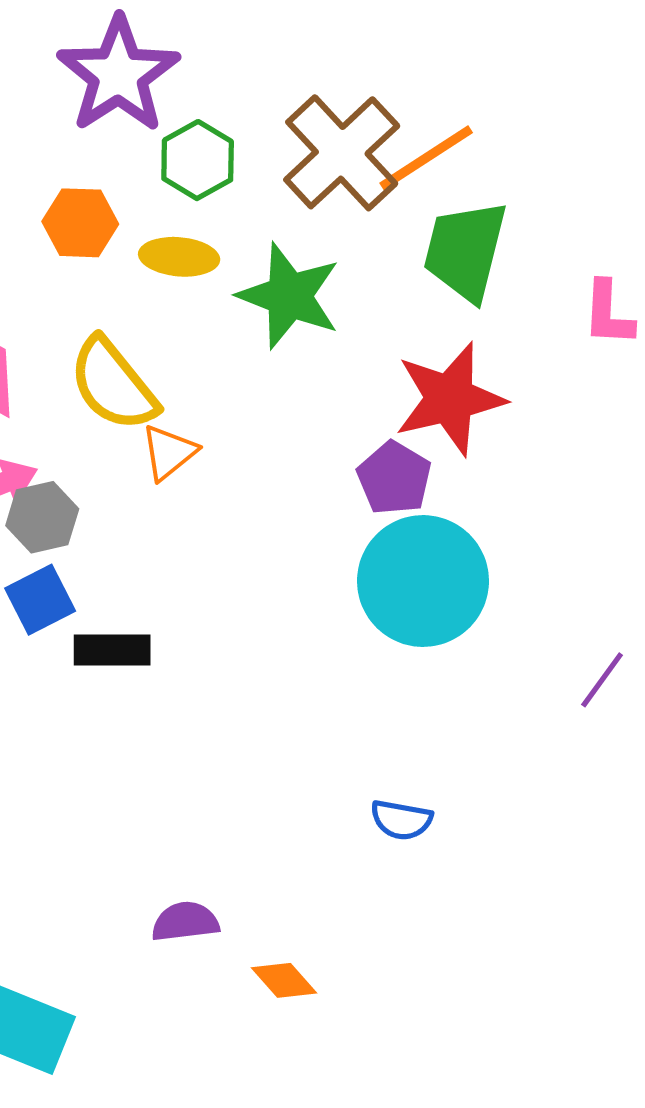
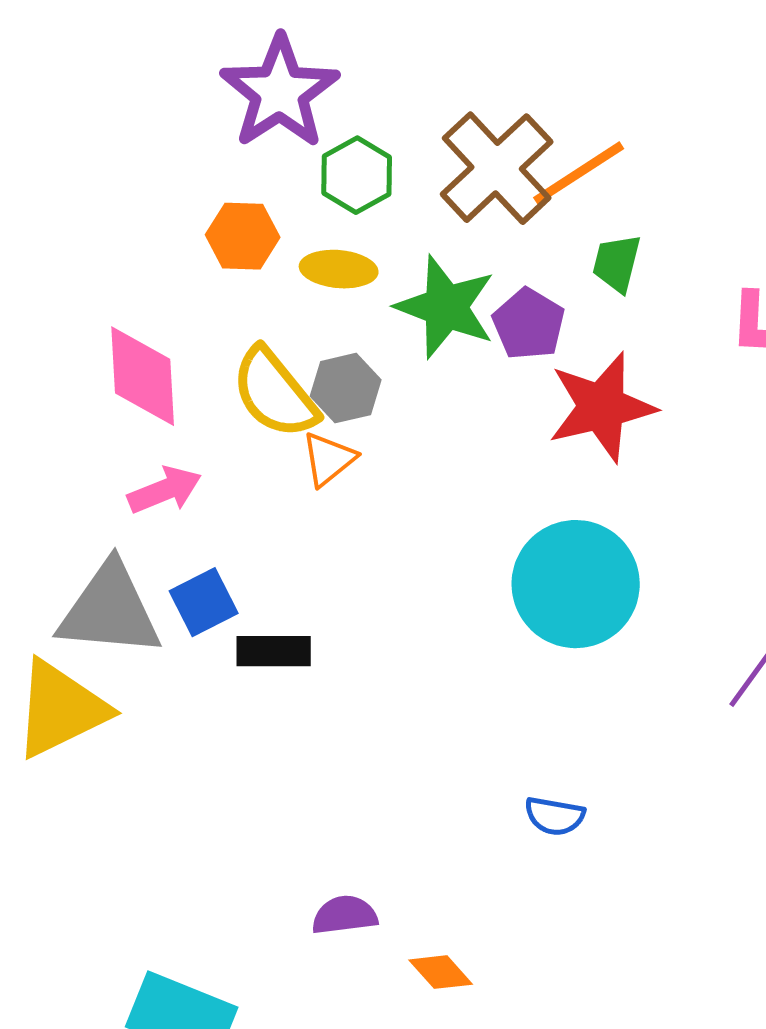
green trapezoid: (465, 251) -> (617, 263), size x0.6
purple pentagon: (394, 478) -> (529, 324), moved
gray hexagon: (42, 517) -> (346, 388), moved

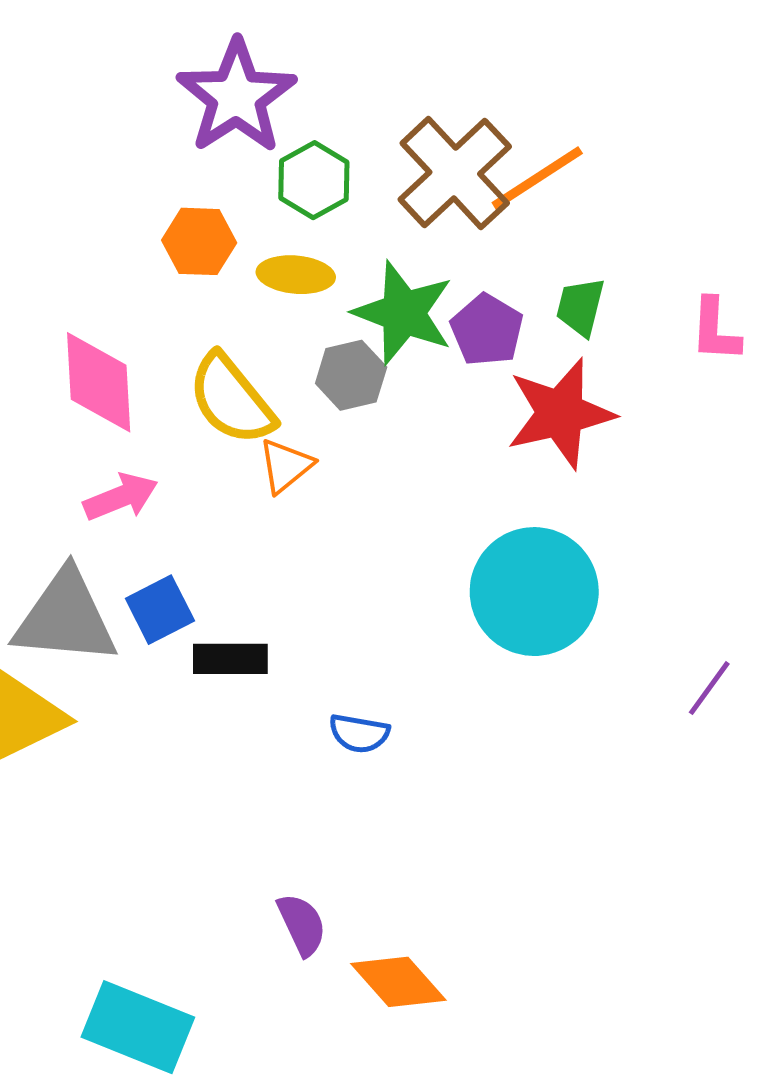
green trapezoid: (617, 263) -> (580, 307), moved
gray hexagon: (346, 388) -> (351, 375), moved
blue semicircle: (555, 816) -> (359, 733), moved
purple semicircle: (345, 915) -> (302, 925), turned 72
orange diamond: (441, 972) -> (398, 982), size x1.5

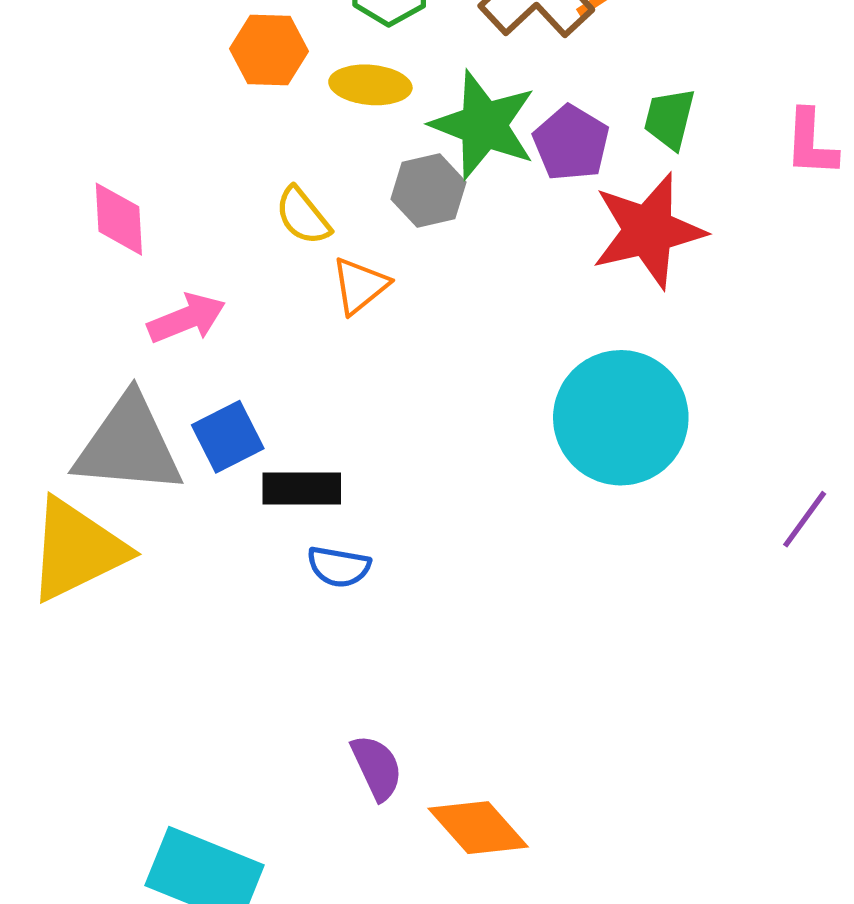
pink diamond: (99, 382) -> (119, 219), moved, size x0.7
yellow semicircle: (231, 399) -> (303, 216), size x0.6
blue semicircle: (359, 733) -> (339, 567), moved

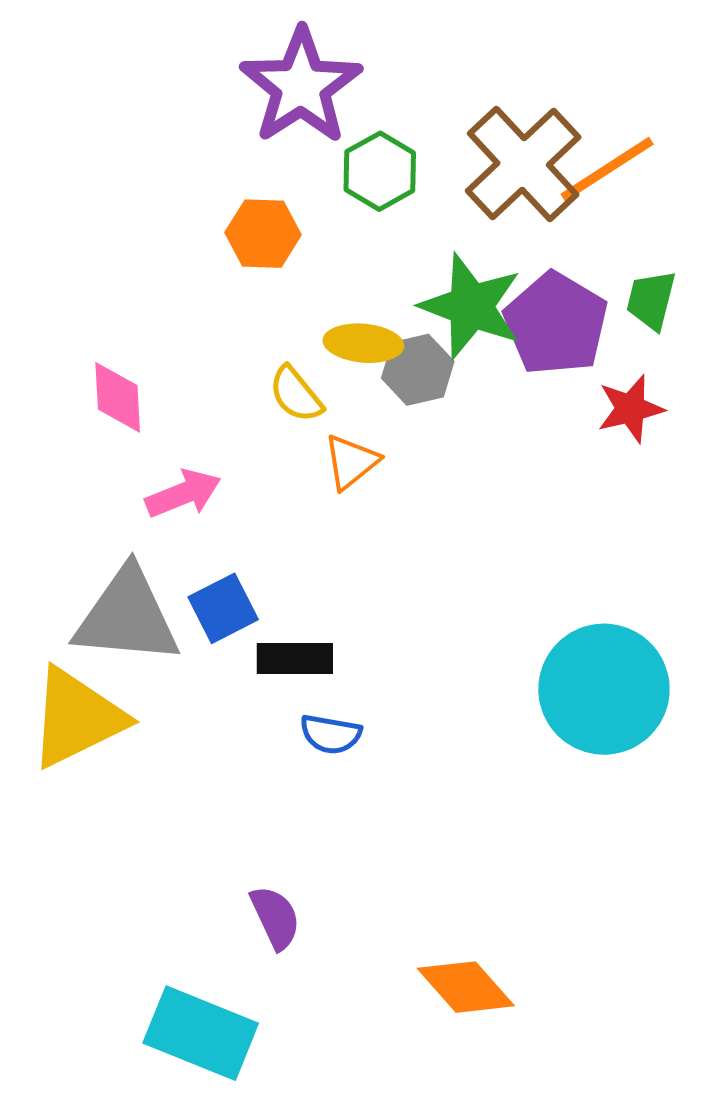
yellow ellipse: (370, 85) -> (363, 343), moved
purple pentagon: (571, 143) -> (556, 324), size x1.4
red star: (648, 231) -> (631, 409), size x0.6
cyan circle: (621, 418) -> (604, 689), moved
purple semicircle: (377, 767) -> (275, 917), moved

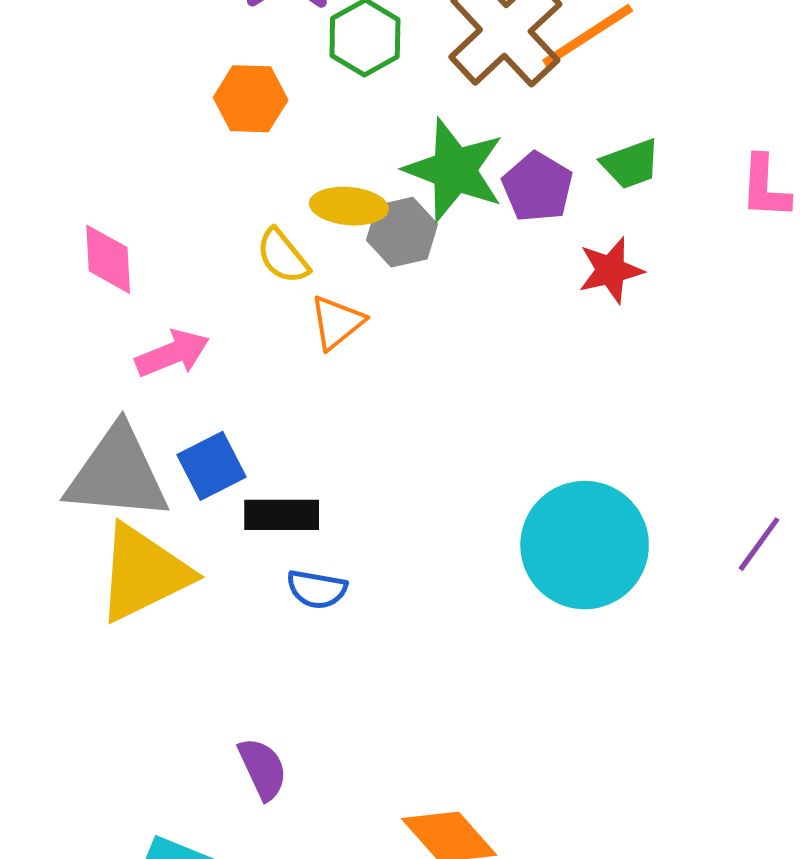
green trapezoid: (651, 300) -> (631, 164), turned -124
purple pentagon: (556, 324) -> (537, 187), size x0.7
yellow triangle: (77, 718) -> (143, 573), moved

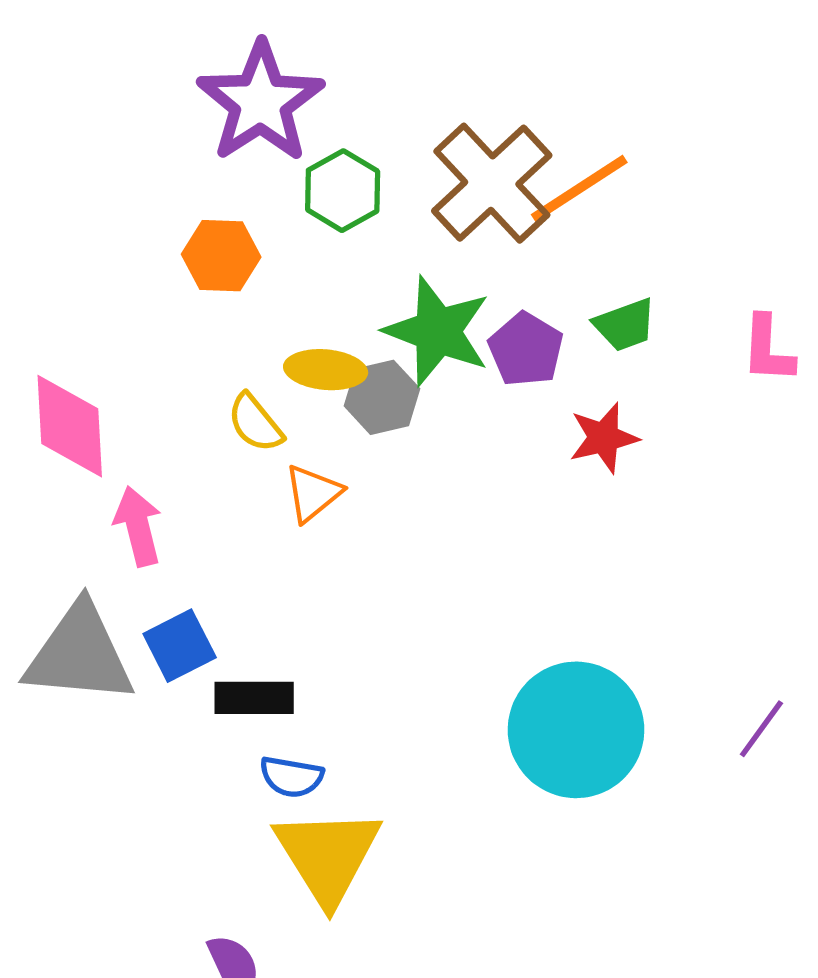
pink diamond: (108, 259) -> (70, 426), size x1.4
pink arrow: (172, 353) -> (138, 526), turned -82
yellow triangle: (143, 573) -> (328, 856), moved, turned -36

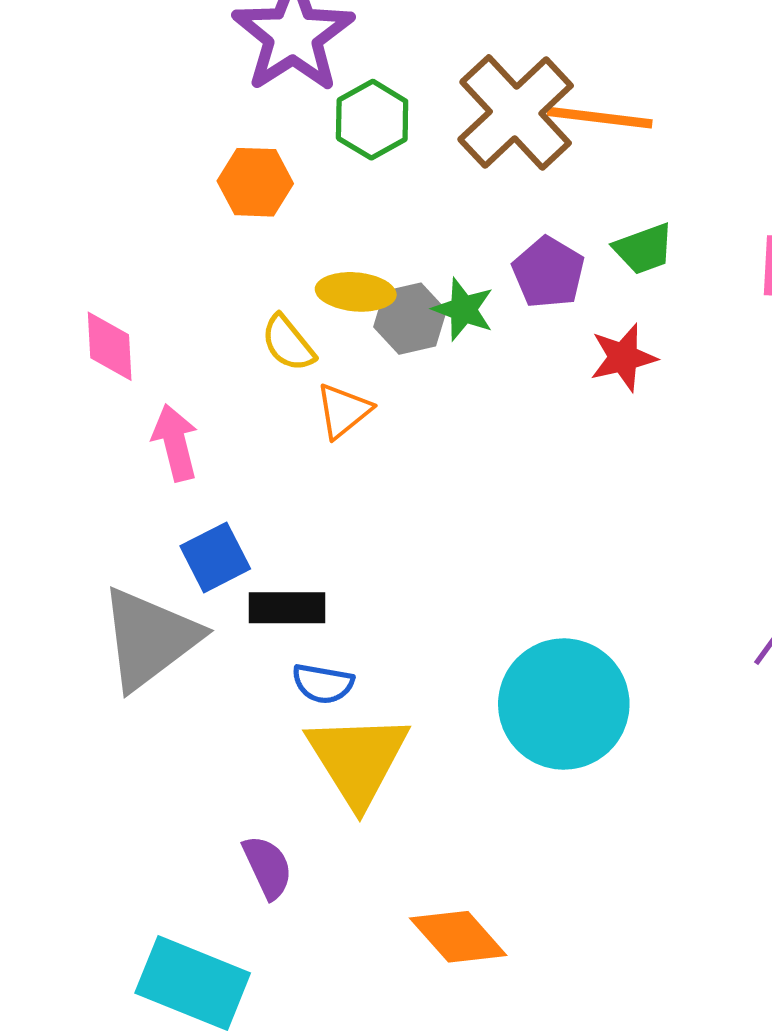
orange line: (579, 188) -> (600, 118), turned 40
green star: (437, 331) -> (463, 309), moved, size x0.6
pink diamond: (70, 426) -> (110, 346), size x0.7
gray triangle: (79, 654) -> (150, 638), moved, turned -42
cyan circle: (576, 730) -> (564, 704), moved

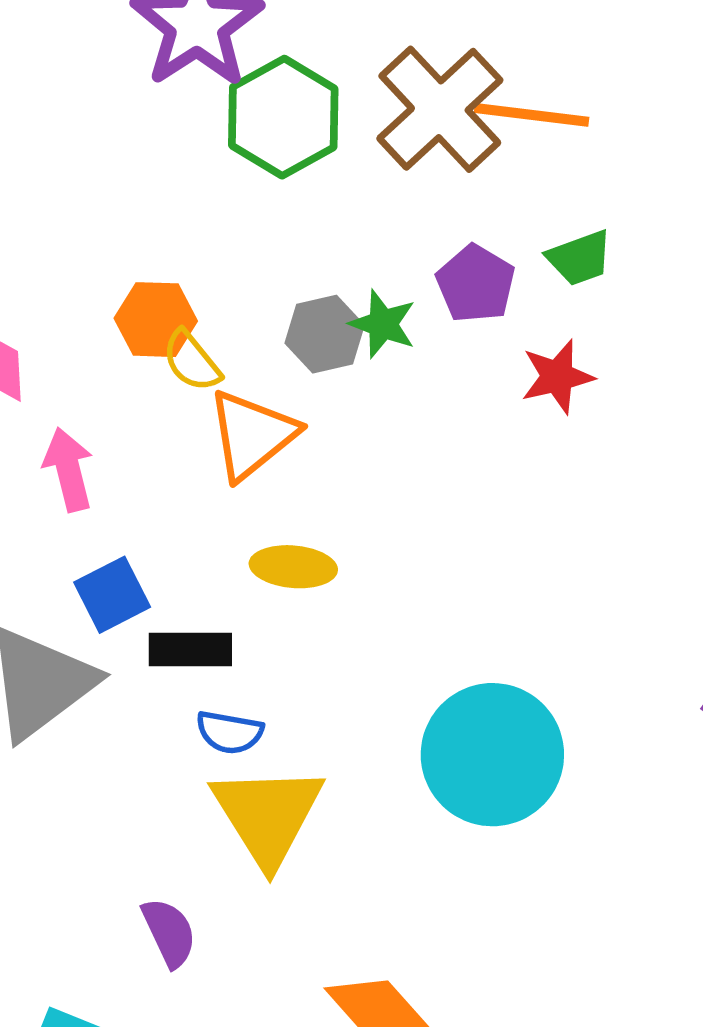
green hexagon: (372, 120) -> (283, 117), size x1.4
orange hexagon: (255, 182) -> (156, 320), moved
yellow ellipse: (356, 292) -> (293, 567), moved
orange triangle: (343, 411) -> (252, 435), size x1.5

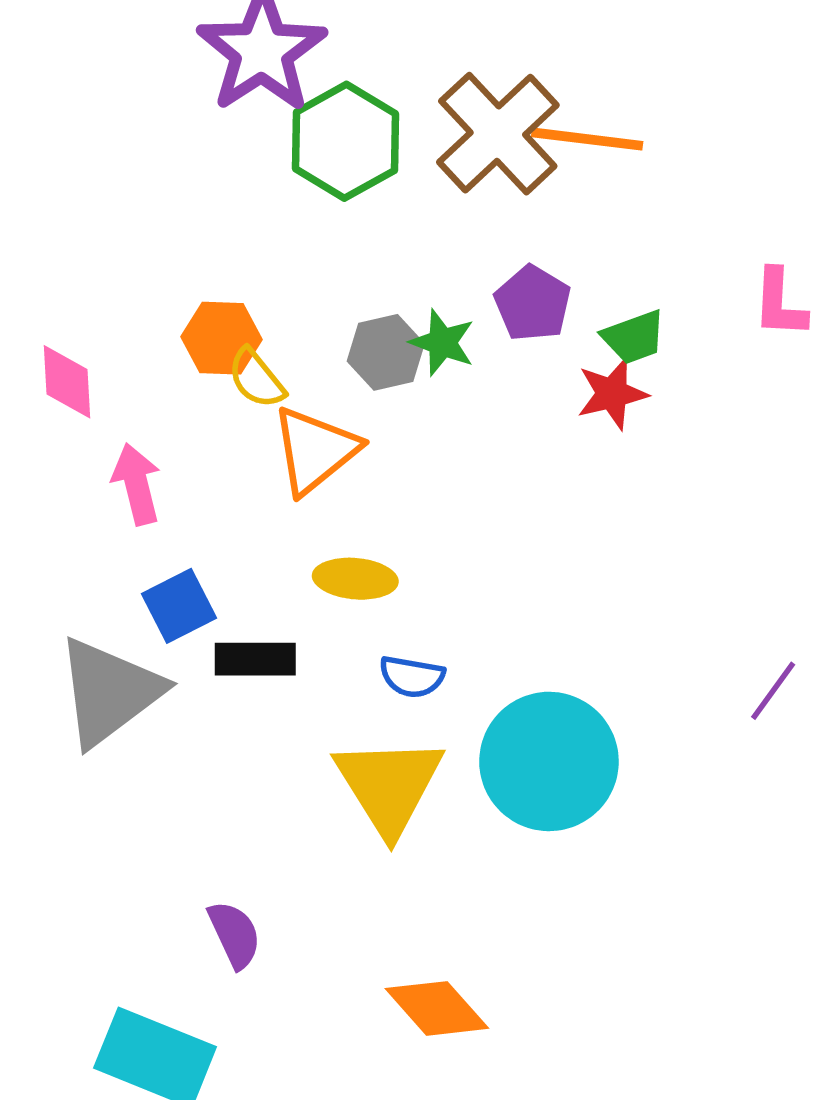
green trapezoid: (580, 258) -> (634, 337), moved
blue semicircle: (230, 732) -> (412, 677), moved
yellow triangle: (268, 815) -> (389, 785), moved

